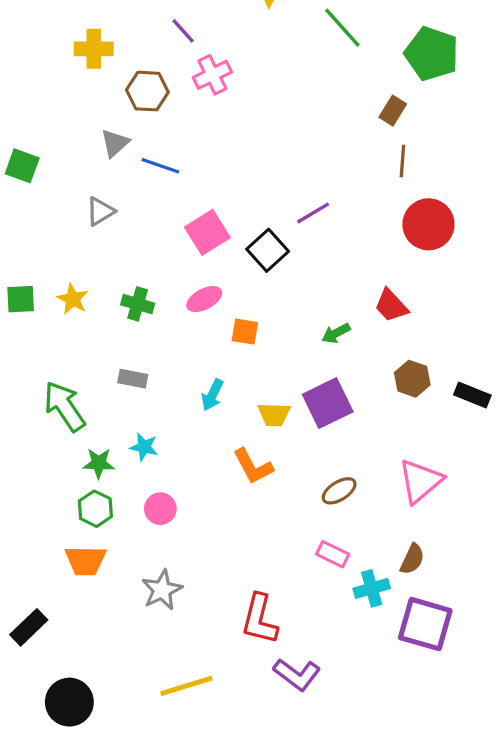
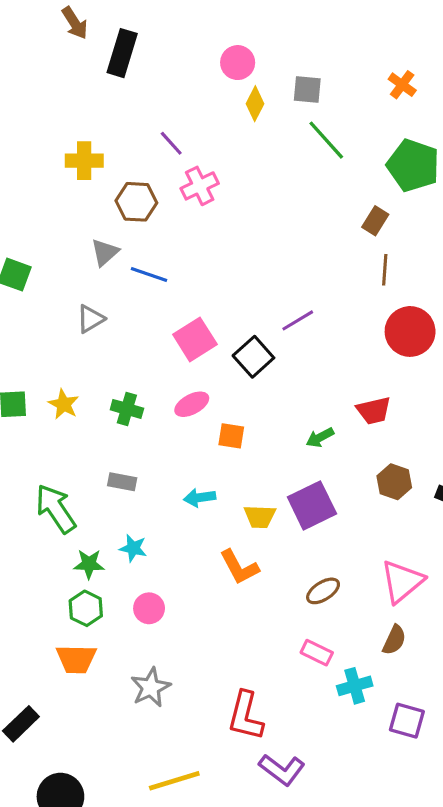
red trapezoid: (391, 306) -> (374, 411), turned -60
cyan arrow: (212, 395) -> (200, 498), turned 56
brown semicircle: (412, 559) -> (394, 640), moved
purple square: (425, 624) -> (407, 721), size x0.7

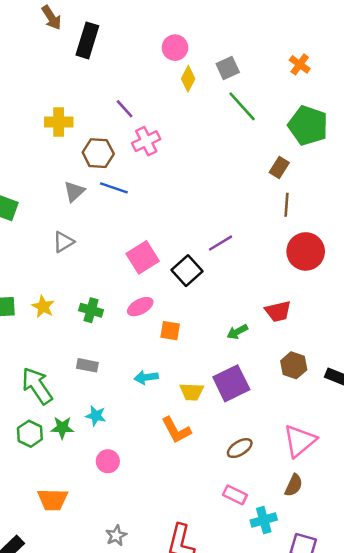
gray square: (307, 89) -> (228, 68), turned -30
blue line: (149, 275) -> (114, 188), moved
green hexagon: (86, 608) -> (30, 434), moved
gray star: (151, 687) -> (116, 536), moved, size x0.7

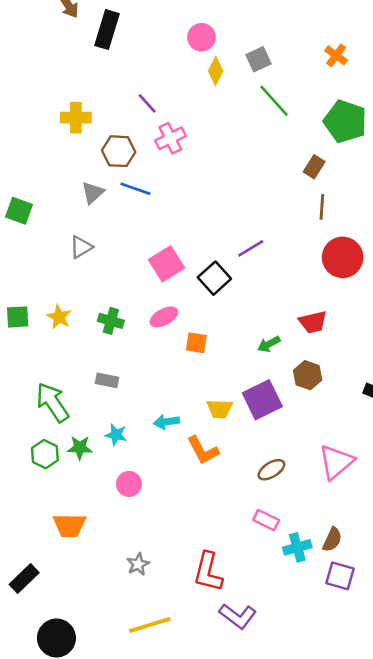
brown hexagon: (294, 365) -> (308, 375), moved
cyan arrow: (146, 377) -> (167, 422), moved
brown semicircle: (294, 485) -> (332, 540), moved

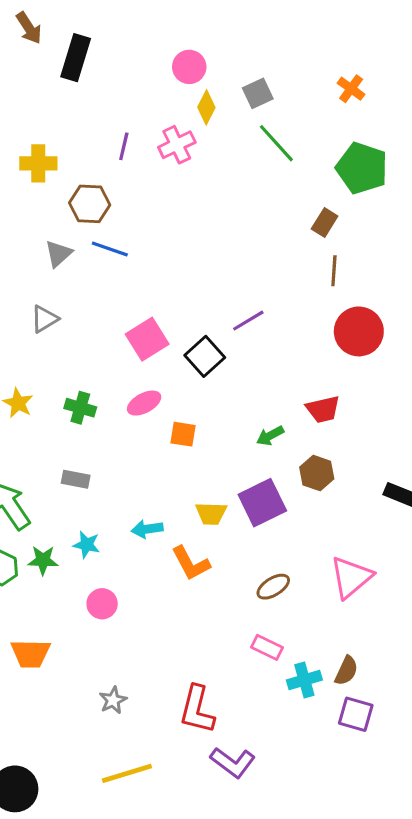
purple line: (147, 103) -> (124, 146), turned 55
pink cross: (170, 138) -> (177, 145), moved

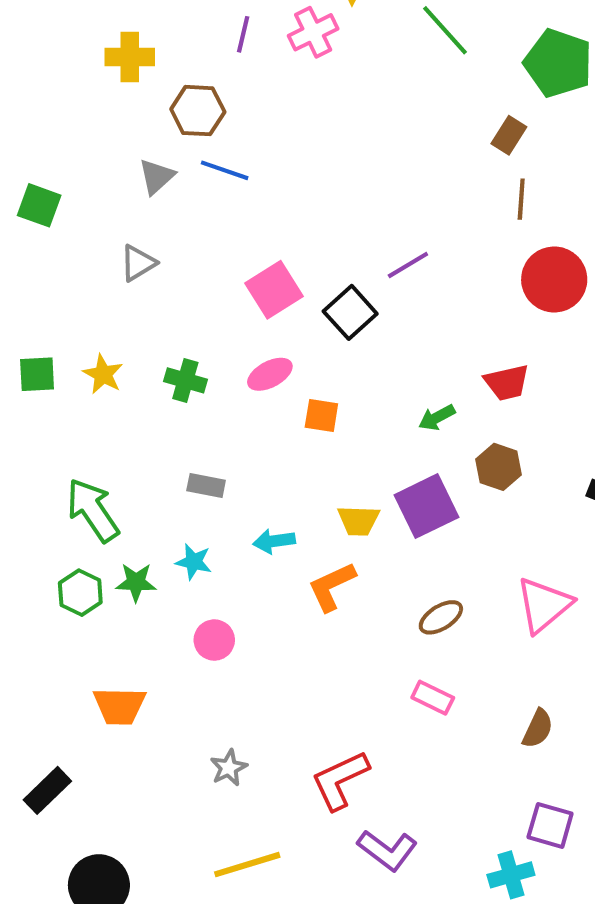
gray rectangle: (76, 479) -> (206, 485), moved
orange L-shape: (191, 563) -> (332, 586), turned 93
cyan cross: (304, 680) -> (511, 875), moved
red L-shape: (197, 710) -> (340, 780), turned 51
purple square: (356, 714) -> (550, 825), moved

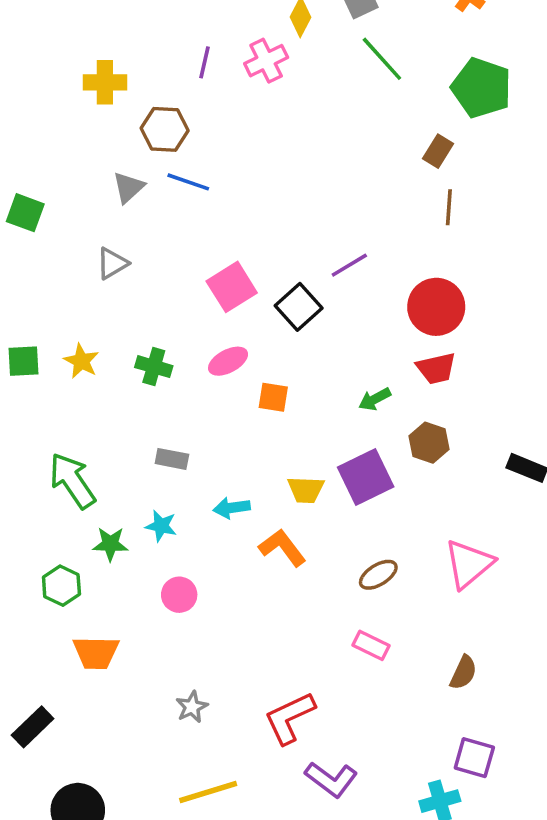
red circle: (554, 279) -> (436, 307), moved
orange L-shape: (332, 586) -> (282, 548), turned 78
green hexagon: (80, 593) -> (61, 586), moved

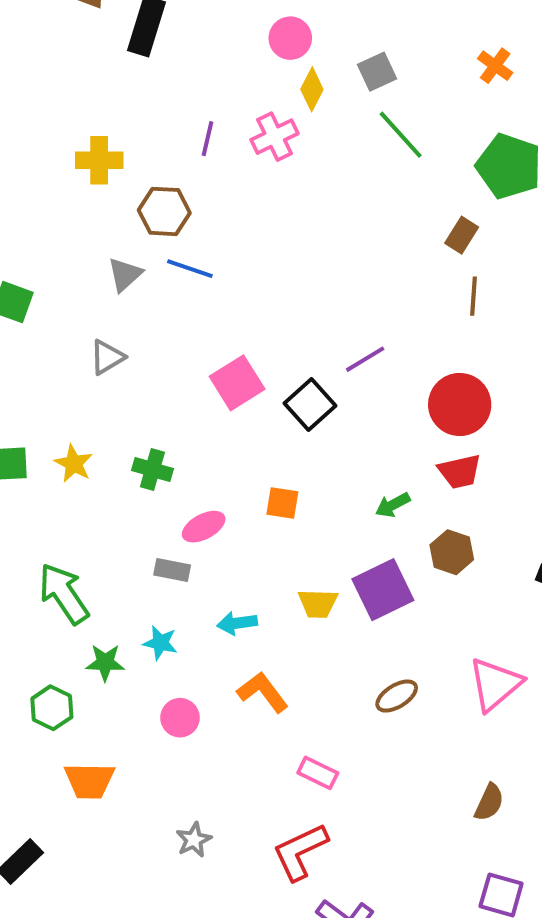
pink ellipse: (228, 361) -> (204, 527), moved
orange L-shape: (282, 548) -> (263, 692), moved
pink rectangle: (371, 645) -> (318, 773), moved

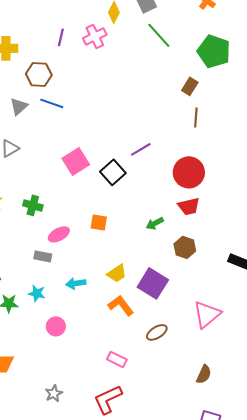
purple square: (383, 590) -> (153, 283), moved, turned -32
yellow trapezoid: (318, 603) -> (117, 273), turned -35
orange L-shape: (263, 692) -> (121, 305), moved
brown ellipse: (397, 696) -> (157, 332), moved
pink circle: (180, 718) -> (56, 326), moved

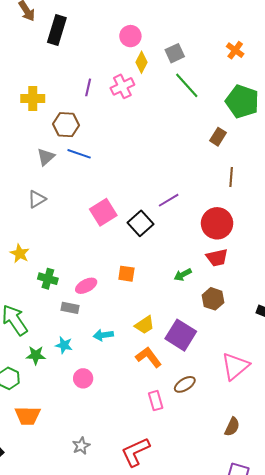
brown line: (196, 117) -> (231, 177), moved
green cross: (33, 205) -> (48, 279), moved
pink rectangle: (117, 359) -> (156, 401), moved, turned 48

